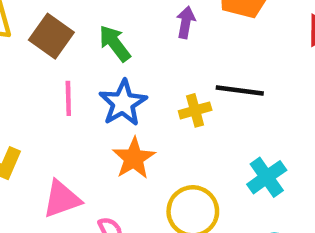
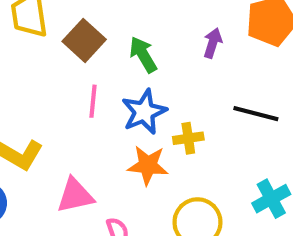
yellow cross: (195, 110) -> (188, 138), moved
orange star: (134, 158) -> (148, 165), turned 30

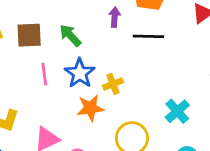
brown square: (84, 40) -> (29, 35), turned -32
black line: (256, 114) -> (148, 36), moved

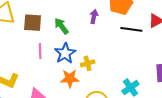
black line: (148, 36) -> (131, 29), moved

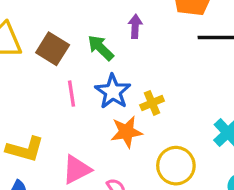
purple arrow: (94, 17) -> (135, 26), moved
brown square: (33, 23) -> (53, 49), turned 36

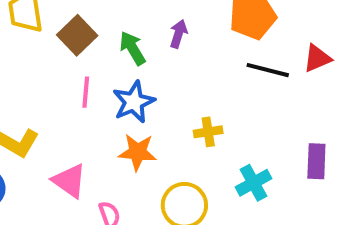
yellow cross: (152, 103) -> (208, 132), moved
pink triangle: (77, 170) -> (69, 181), turned 48

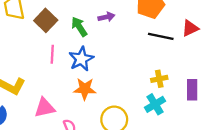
purple arrow: (178, 34) -> (106, 17), turned 63
yellow cross: (208, 132) -> (159, 79), moved
pink triangle: (69, 181) -> (45, 108), turned -45

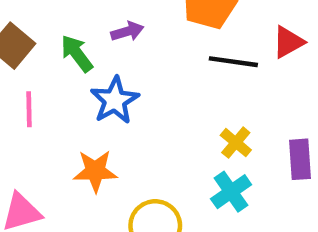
blue star: (81, 59) -> (115, 100), moved
yellow cross: (159, 79) -> (236, 143), turned -35

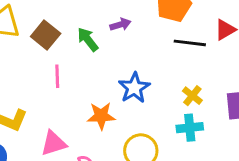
blue star: (115, 100) -> (134, 88), moved
cyan cross: (231, 192) -> (190, 128), turned 30

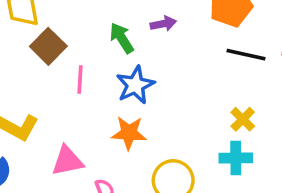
brown square: (46, 35) -> (48, 46), moved
blue star: (134, 88) -> (135, 85), moved

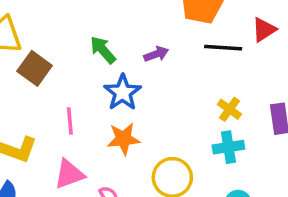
purple arrow: (163, 24) -> (156, 54), moved
pink line: (80, 79) -> (70, 121), moved

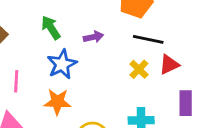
red triangle: (264, 30) -> (169, 64), moved
yellow cross: (229, 109) -> (139, 69), moved

